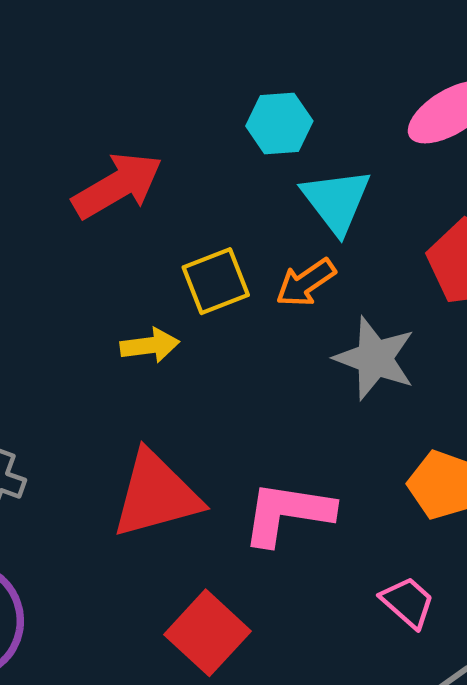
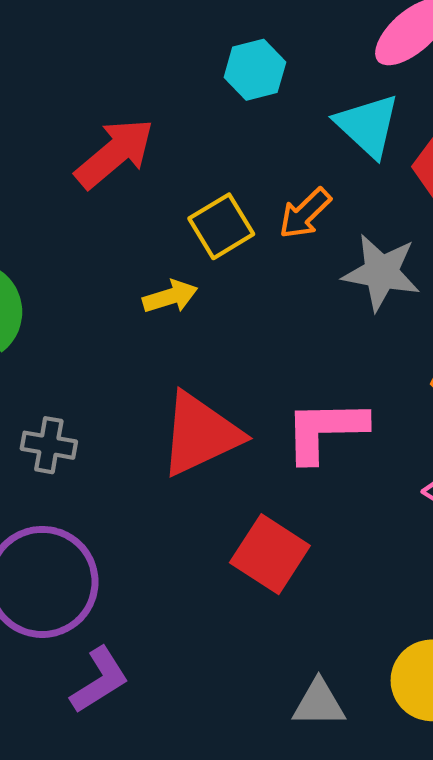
cyan triangle: (336, 201) -> (368, 126), moved

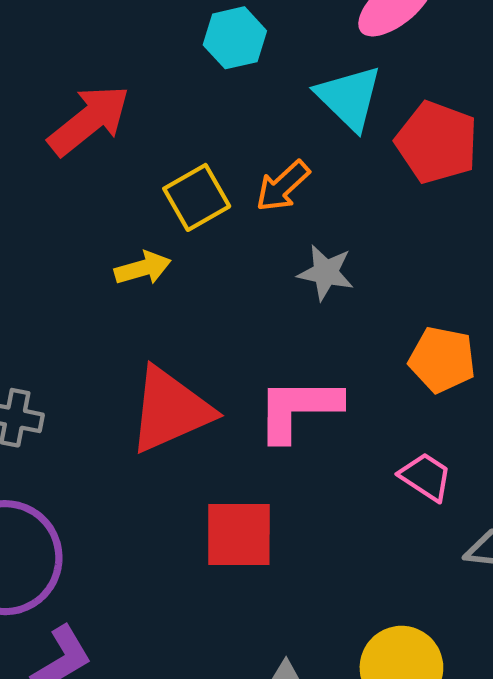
gray star: (381, 272) -> (326, 273), moved, size x0.7
red square: (270, 554) -> (239, 534), turned -34

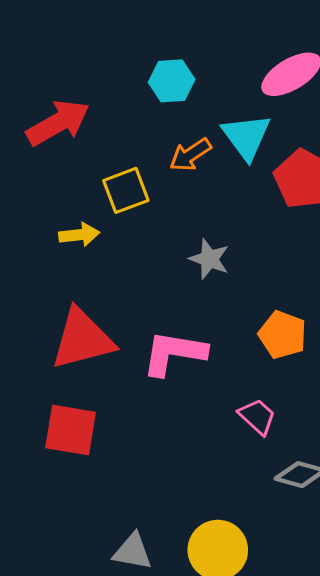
orange arrow: (283, 186) -> (190, 155), moved
red square: (239, 534) -> (71, 430), moved

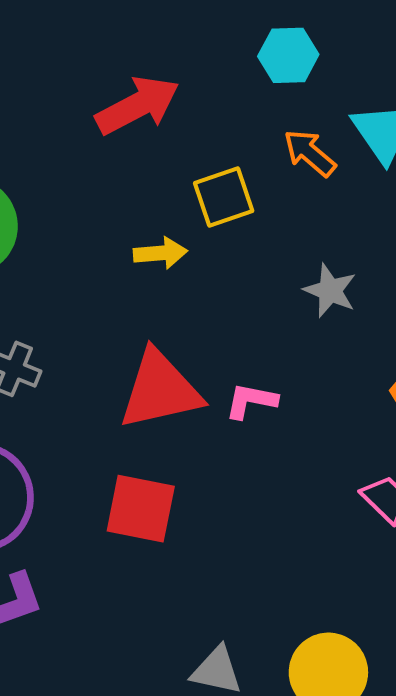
orange arrow: (190, 155) -> (310, 153), turned 72
pink L-shape: (174, 353) -> (251, 401), moved, size x0.6

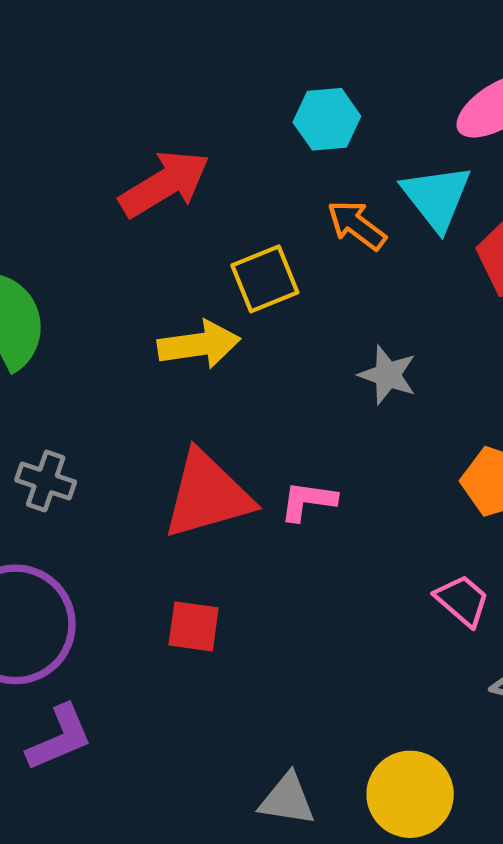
yellow arrow: (160, 253) -> (199, 345), size x1.4
red square: (141, 509) -> (194, 626), size x0.7

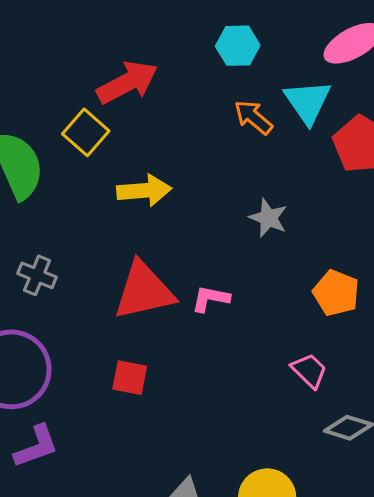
yellow square: (265, 279) -> (86, 132), moved, turned -30

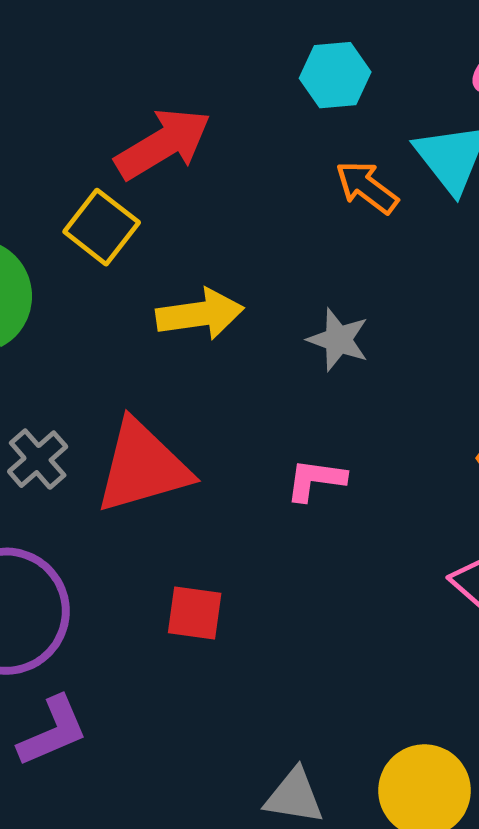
gray star: (268, 218) -> (338, 340), moved
gray cross: (37, 275) -> (38, 459), turned 30
red triangle: (144, 291) -> (143, 467), moved

